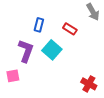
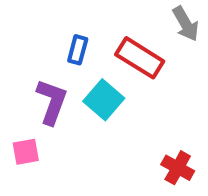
red rectangle: (70, 29) -> (140, 58), size x1.6

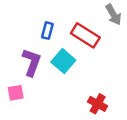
red cross: (178, 168) -> (98, 104), moved

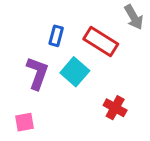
pink square: (16, 93) -> (24, 122), moved
red cross: (98, 104) -> (115, 108), moved

